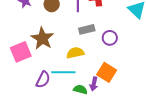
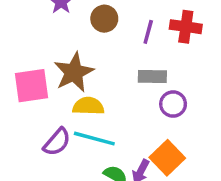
purple circle: (110, 38) -> (173, 104), moved
yellow semicircle: (75, 53) -> (88, 106), moved

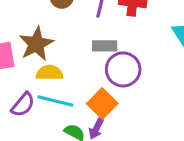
purple circle: (173, 104) -> (123, 69), size x1.5
orange square: (167, 158) -> (102, 104), moved

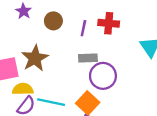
yellow semicircle: (50, 73) -> (23, 89), moved

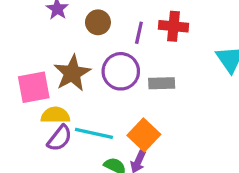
gray rectangle: (88, 58) -> (162, 83), moved
purple circle: (103, 76) -> (121, 71), moved

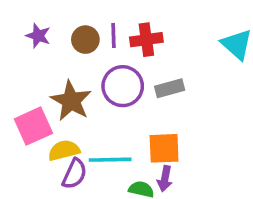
red cross: (173, 26) -> (146, 40), moved
purple line: (139, 33) -> (113, 35), moved
orange square: (144, 135) -> (164, 148), turned -32

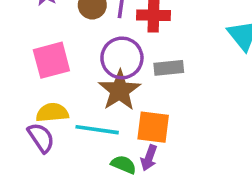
brown star: (71, 101) -> (120, 90), moved
pink square: (33, 126) -> (51, 60), moved
purple semicircle: (74, 174) -> (41, 138), moved, turned -68

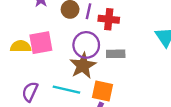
yellow semicircle: (52, 113) -> (21, 46), moved
purple semicircle: (41, 138) -> (30, 92), turned -126

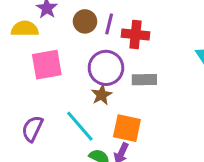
yellow semicircle: (21, 46) -> (25, 29), moved
brown star: (83, 66) -> (102, 95), size x0.6
cyan line: (66, 90) -> (80, 126), turned 36

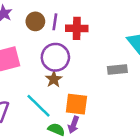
gray rectangle: (144, 80) -> (117, 70), moved

